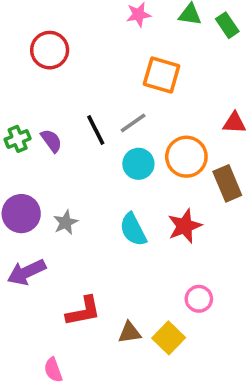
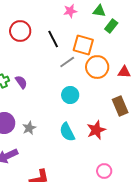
green rectangle: (227, 25) -> (111, 26), moved, turned 72
gray line: (133, 123) -> (67, 62), moved
black line: (96, 130) -> (53, 39), moved
orange circle: (186, 157) -> (97, 67), moved

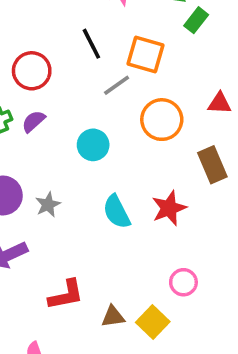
red circle: (20, 31) -> (32, 71), moved
orange circle: (97, 67) -> (162, 120), moved
purple semicircle: (21, 82) -> (33, 121), turned -96
cyan circle: (70, 95) -> (93, 145), moved

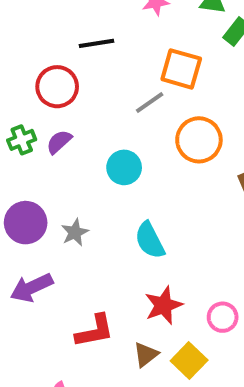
black line: (91, 44) -> (97, 43), moved, turned -72
red star: (169, 208) -> (163, 305), moved
brown triangle: (113, 317) -> (146, 355), turned -30

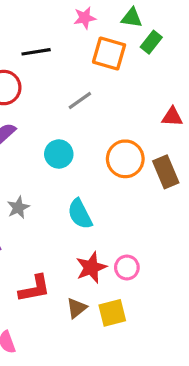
orange square: (181, 69) -> (109, 53), moved
orange circle: (199, 140) -> (125, 159), moved
pink circle: (223, 317) -> (127, 267), moved
yellow square: (189, 360) -> (112, 313), turned 32

